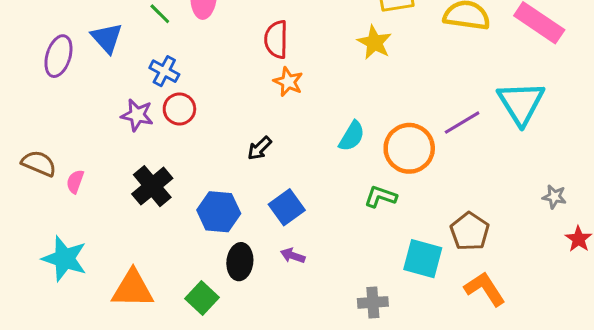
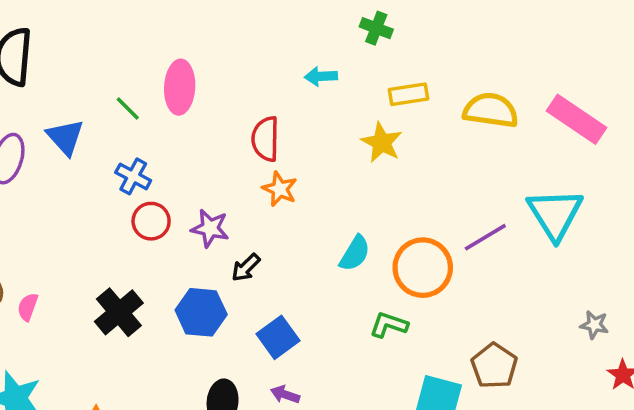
purple star: (137, 115) -> (210, 228), moved
blue hexagon: (219, 212) -> (201, 312), moved

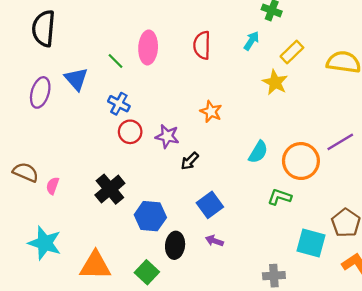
cyan arrow: (321, 76) -> (251, 41), moved, turned 126
yellow rectangle: (408, 94) -> (292, 52), turned -35
red semicircle: (265, 139) -> (202, 45), moved
blue hexagon: (201, 312) -> (150, 216), moved

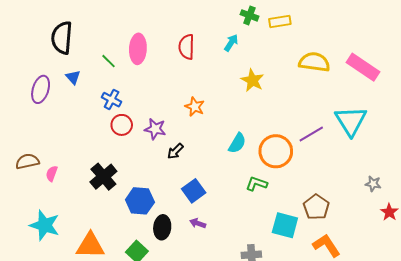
black semicircle: (44, 28) -> (62, 38), moved
yellow rectangle: (292, 52) -> (280, 21), moved, turned 35
blue triangle: (76, 79) -> (73, 77), size x0.7
brown semicircle: (26, 172) -> (27, 161), turned -35

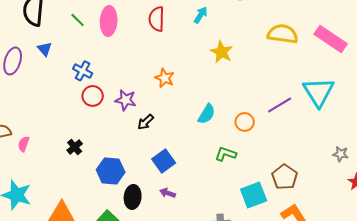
green line: (108, 61) -> (78, 20), moved
orange circle: (276, 151) -> (245, 122), size x0.6
black cross: (103, 177) -> (75, 147), size x0.6
cyan square: (285, 225) -> (254, 195), turned -36

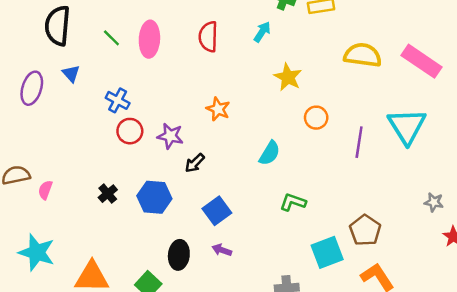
purple line: (280, 105) -> (359, 142), turned -50
orange circle: (245, 122) -> (316, 118), moved
blue hexagon: (111, 171) -> (154, 197), moved

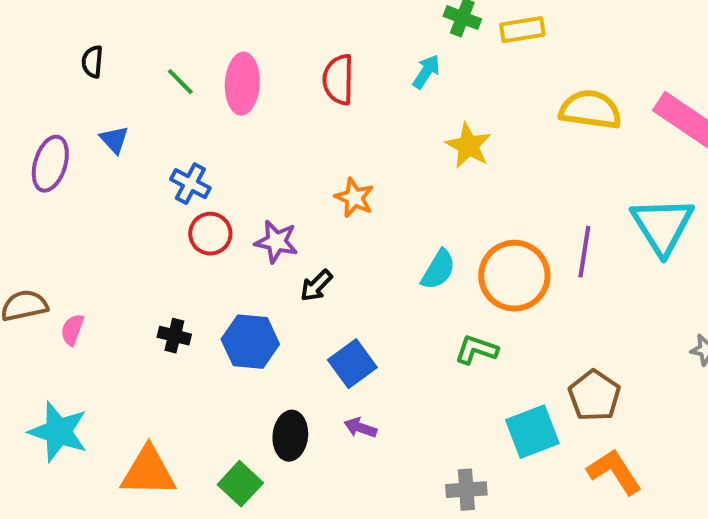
black semicircle: (58, 26) -> (92, 62), size x0.5
orange circle: (316, 118) -> (514, 276), moved, size x1.8
black cross: (108, 194) -> (174, 336), turned -36

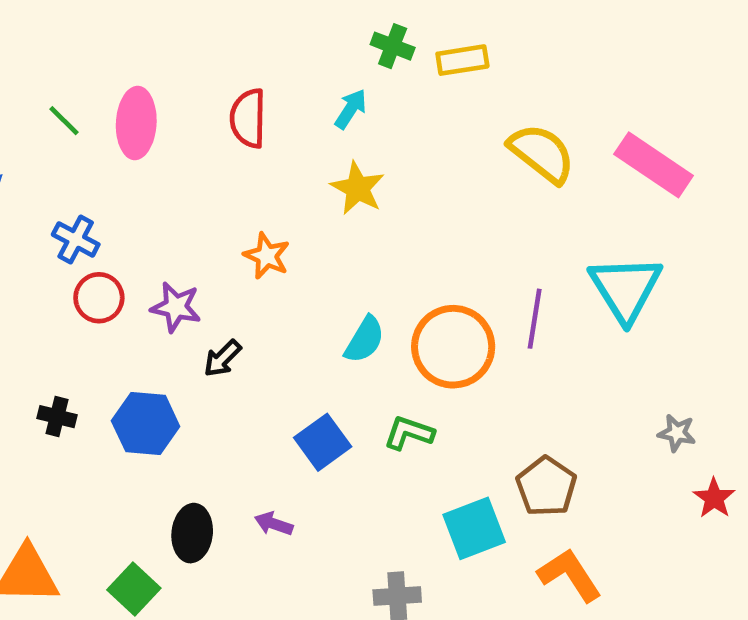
yellow semicircle: (590, 110) -> (542, 153), turned 30
yellow star: (468, 146) -> (358, 188), moved
blue square: (352, 364) -> (323, 442), moved

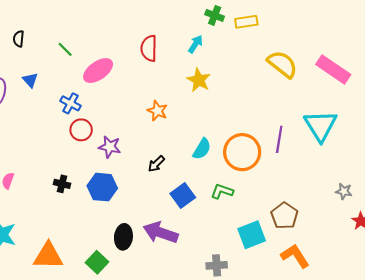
pink ellipse: (136, 123) -> (98, 71), moved, turned 52
purple star: (176, 307) -> (110, 147), moved
black arrow: (222, 358) -> (156, 164), moved
purple arrow: (274, 524) -> (161, 233), size x2.0

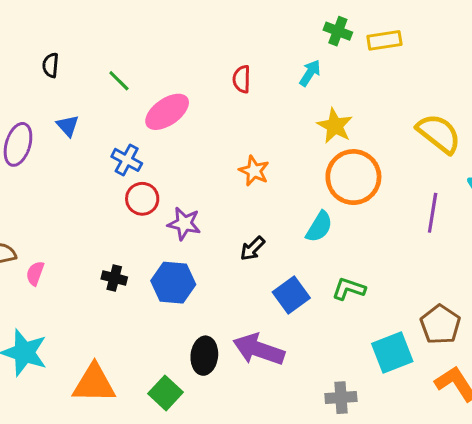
red semicircle: (149, 48) -> (242, 79), size x0.7
yellow semicircle: (282, 64) -> (439, 134), moved
yellow star: (199, 80) -> (335, 126), moved
orange circle: (242, 152) -> (353, 177), moved

